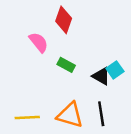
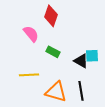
cyan square: (115, 70) -> (92, 56), turned 32
yellow line: (27, 117) -> (29, 75), moved

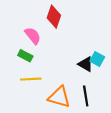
green rectangle: (53, 52) -> (25, 56), moved
cyan square: (92, 56) -> (97, 59), turned 32

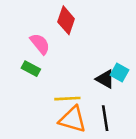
yellow line: (31, 79) -> (67, 99), moved

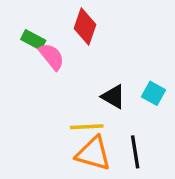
green rectangle: (31, 69) -> (33, 40), moved
black triangle: (105, 79) -> (113, 97), moved

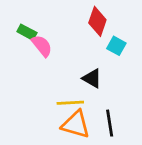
red diamond: (85, 26) -> (97, 21), moved
cyan square: (154, 93) -> (116, 46), moved

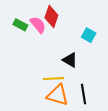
red diamond: (97, 21) -> (51, 17), moved
pink semicircle: (42, 46) -> (38, 25), moved

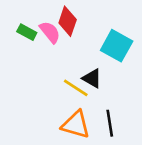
cyan square: (89, 35) -> (117, 46), size x1.6
yellow line: (53, 79) -> (76, 88), moved, turned 36

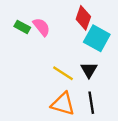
red diamond: (68, 21) -> (83, 18), moved
black triangle: (92, 78) -> (89, 70), moved, turned 30

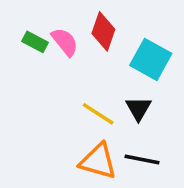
red diamond: (83, 18) -> (103, 31), moved
black line: (91, 103) -> (142, 159), turned -70

